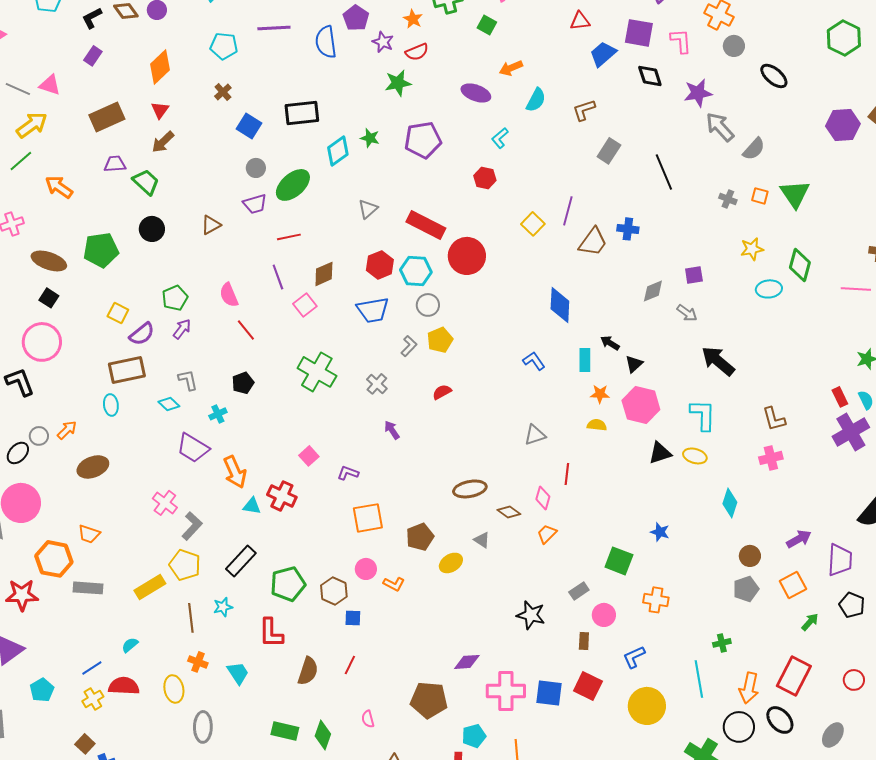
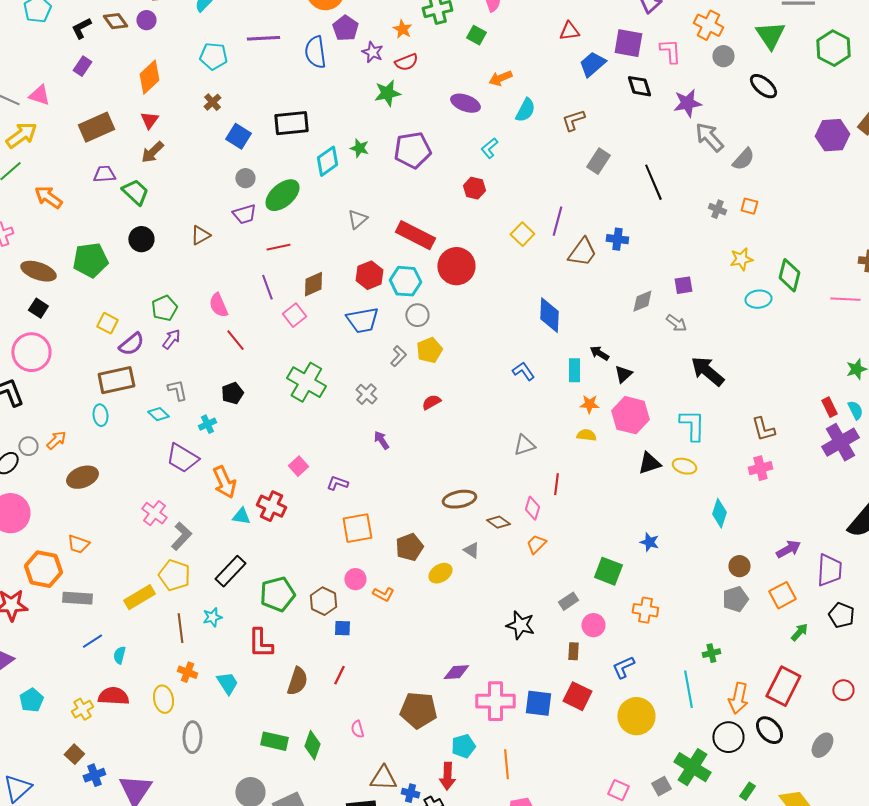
green triangle: (795, 194) -> (770, 35), moved
cyan semicircle: (130, 645) -> (119, 655), turned -36
blue line: (92, 668) -> (92, 641), moved

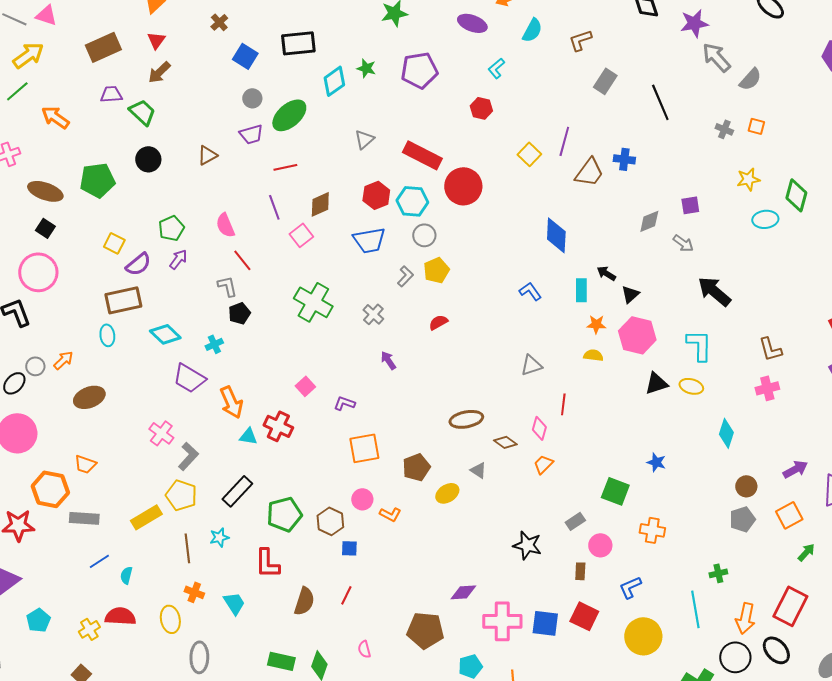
gray L-shape: (177, 390) -> (227, 286), moved
cyan diamond: (158, 414) -> (165, 334), size x1.4

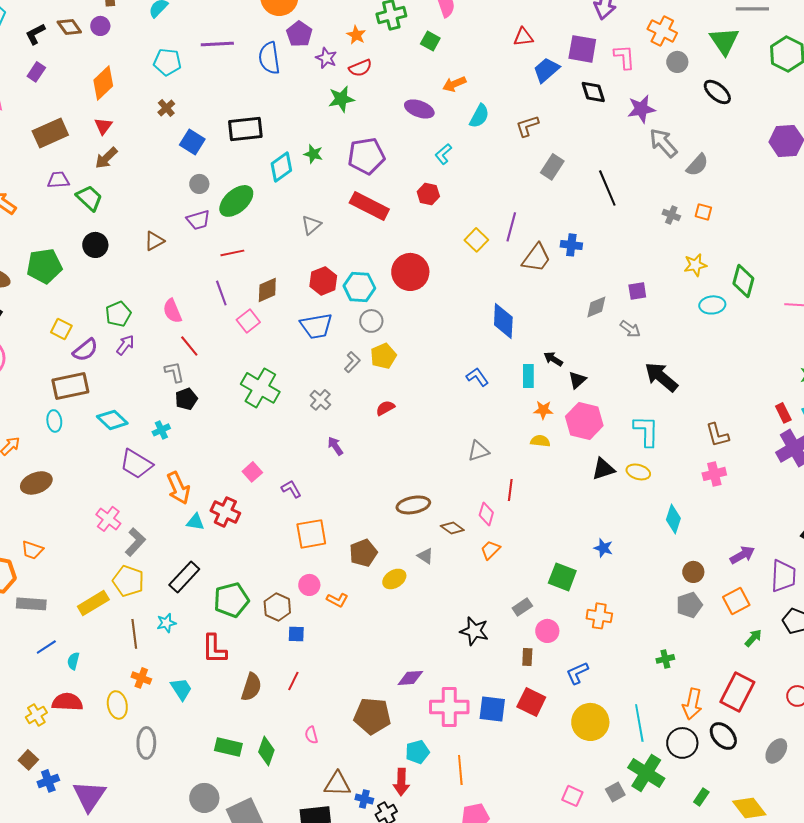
red rectangle: (422, 155) -> (369, 206), moved
purple L-shape: (344, 403) -> (291, 489), turned 40
cyan line: (695, 609) -> (639, 723), moved

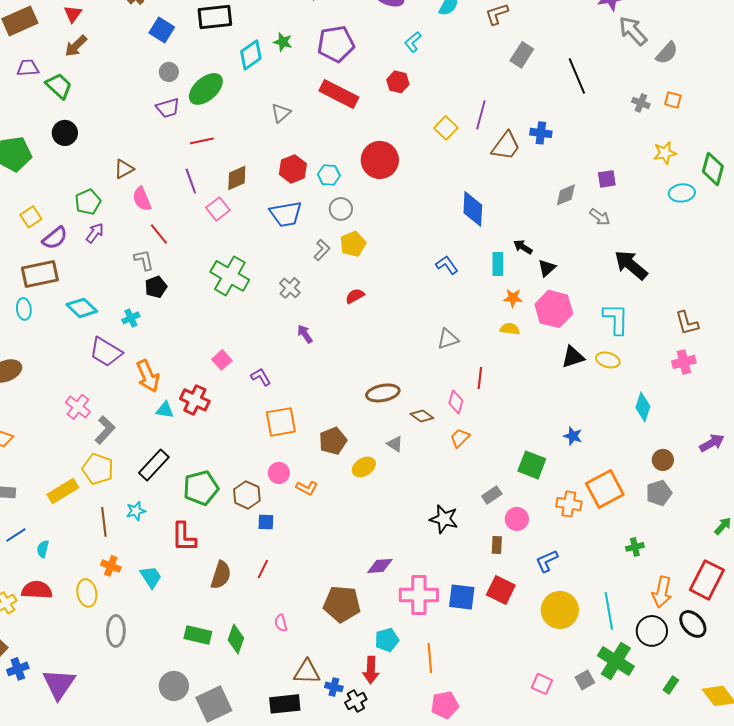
brown triangle: (154, 241) -> (124, 169), moved
cyan hexagon: (359, 287) -> (329, 175), size x0.7
yellow square: (61, 329) -> (31, 217), turned 30
orange square: (736, 601) -> (605, 489), moved, size x1.4

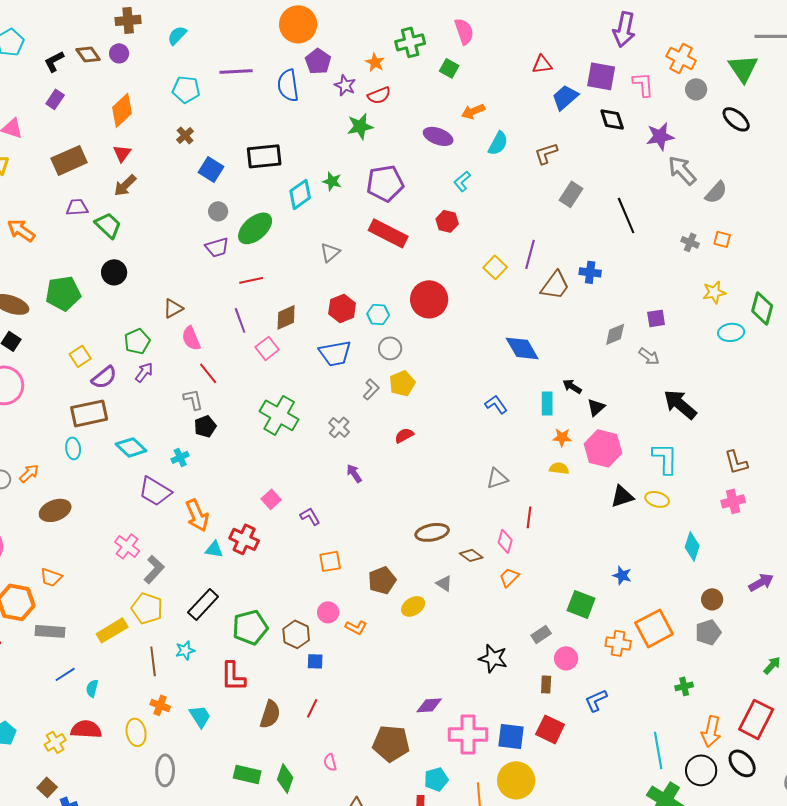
blue diamond: (473, 209) -> (522, 348), turned -33
orange square: (281, 422) -> (330, 561), size x0.7
yellow circle: (560, 610) -> (516, 780), moved

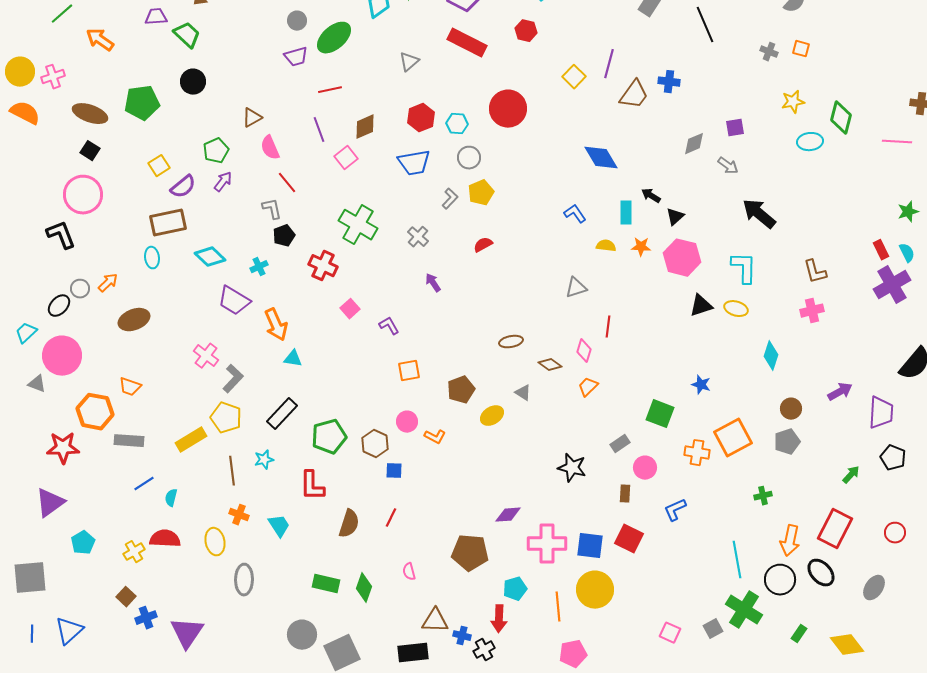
yellow semicircle: (559, 468) -> (606, 246), moved
brown ellipse: (432, 532) -> (511, 342), size x0.7
red cross: (244, 539) -> (323, 266), moved

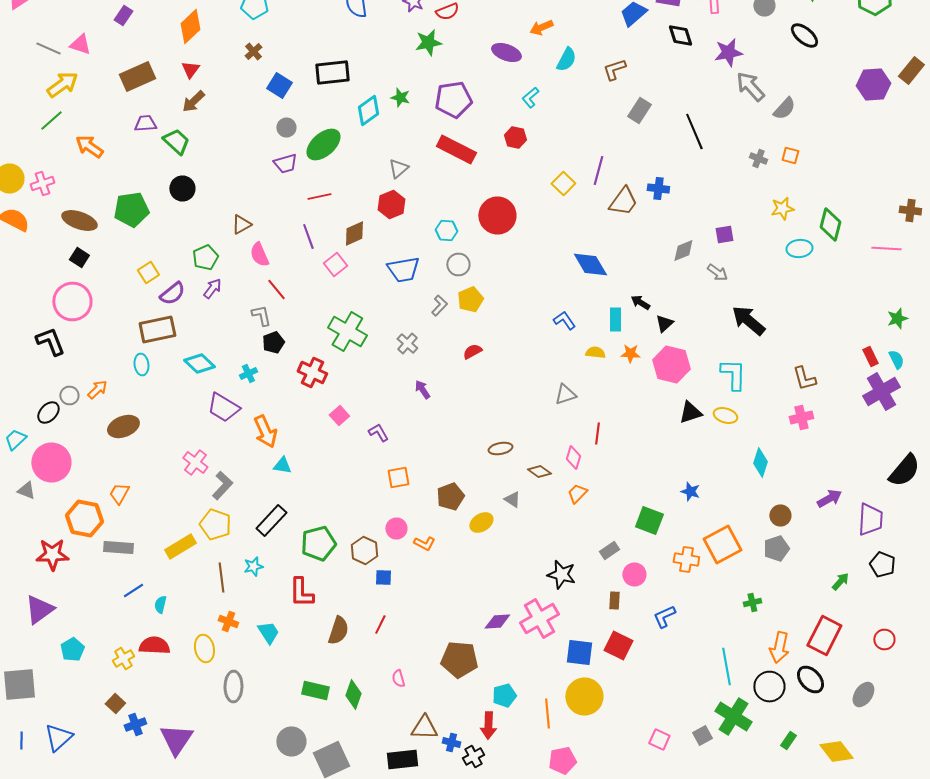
red hexagon: (421, 118) -> (391, 204), moved
orange trapezoid: (130, 387) -> (119, 494), turned 100
pink cross: (547, 544) -> (539, 618), moved, turned -30

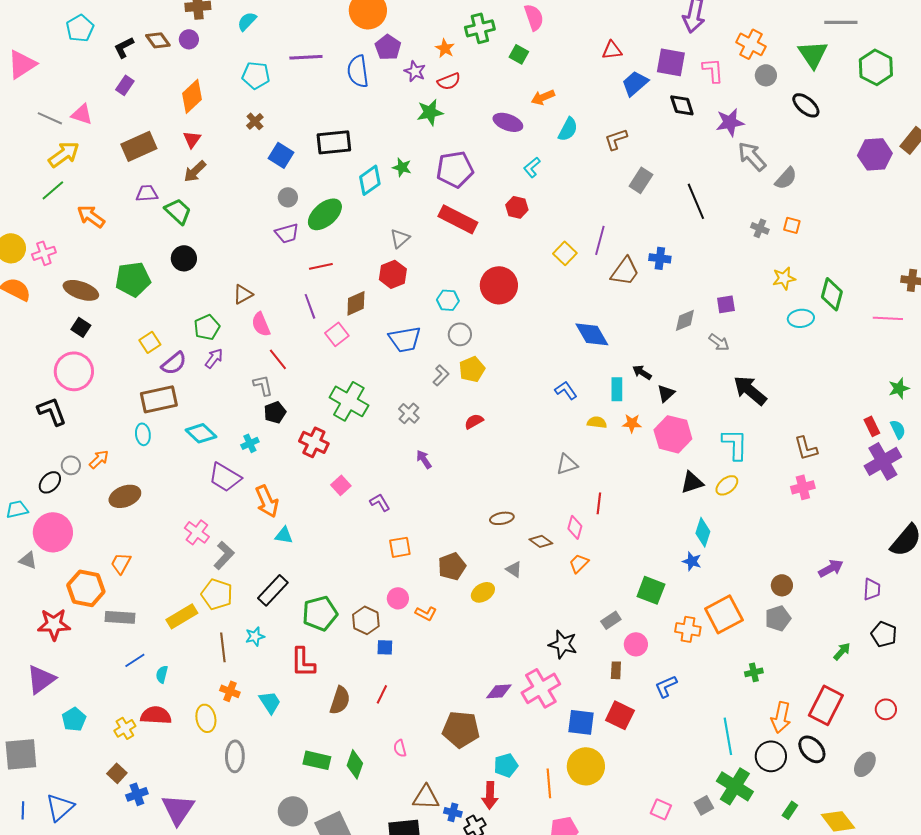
yellow ellipse: (725, 416) -> (727, 485), turned -55
cyan trapezoid: (15, 440) -> (17, 509), turned 30
cyan diamond: (760, 462) -> (703, 532), moved
purple trapezoid: (870, 520) -> (872, 589), size x0.7

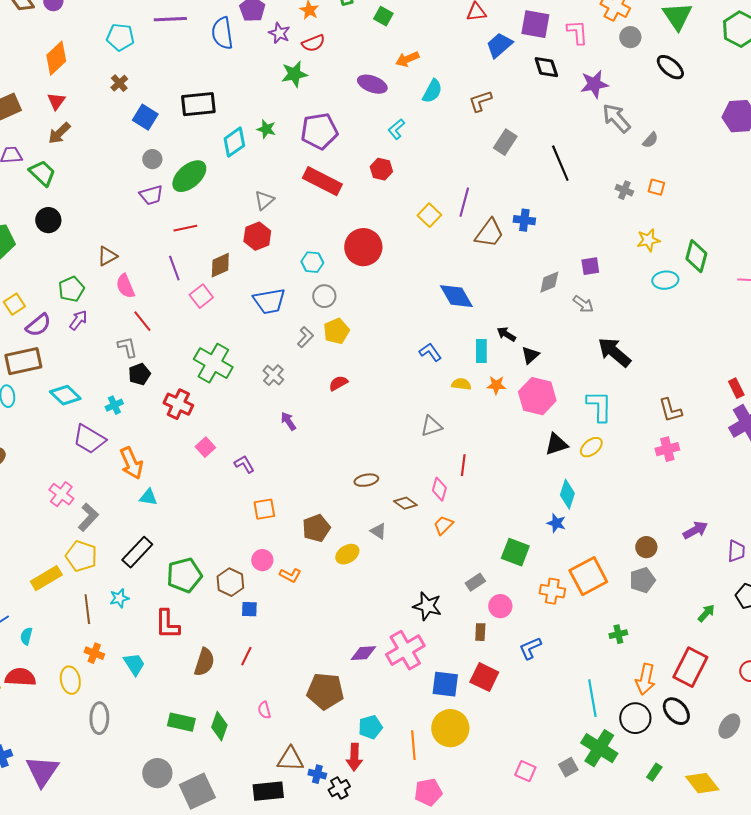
gray semicircle: (786, 178) -> (650, 140), size x0.7

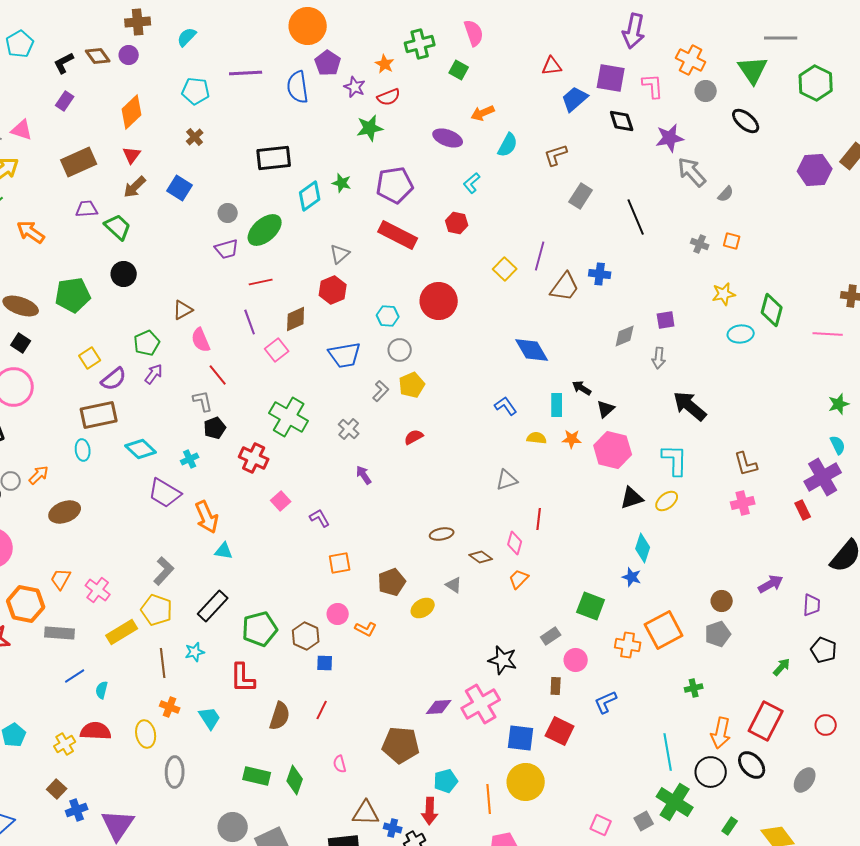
blue square: (145, 117) -> (180, 188), moved
gray arrow: (583, 304) -> (659, 358), turned 60
red rectangle: (736, 388) -> (803, 510), moved
pink cross: (61, 494) -> (98, 590), moved

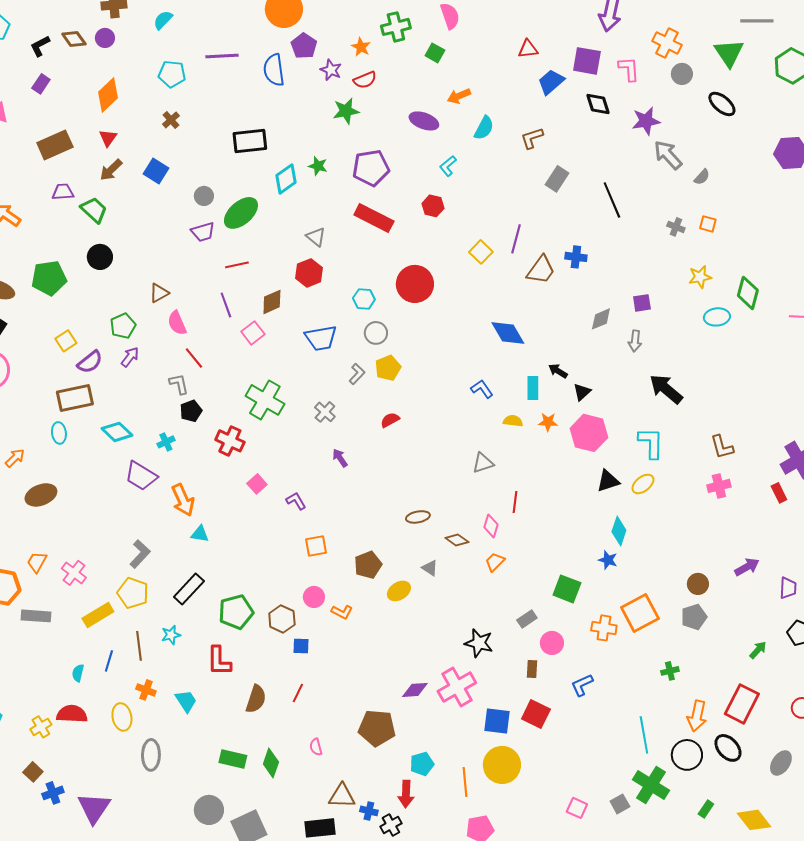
gray triangle: (340, 254) -> (316, 237), turned -40
blue line: (75, 676) -> (109, 661), moved, turned -40

